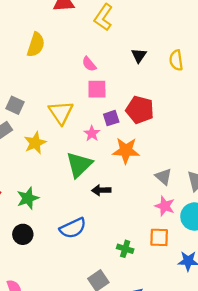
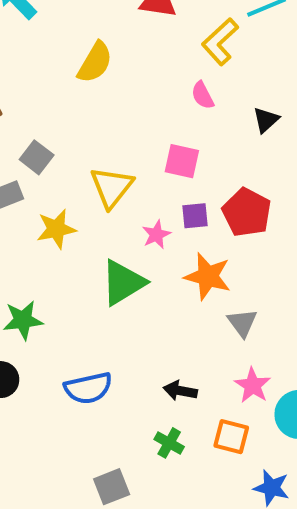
pink semicircle: (89, 64) -> (203, 95), moved
gray triangle: (163, 177) -> (242, 323), moved
black arrow: (101, 190) -> (180, 391), moved

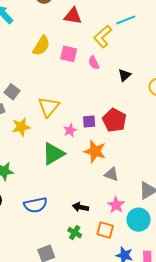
pink square: (182, 161) -> (69, 54), moved
gray triangle: (242, 323) -> (111, 174), turned -35

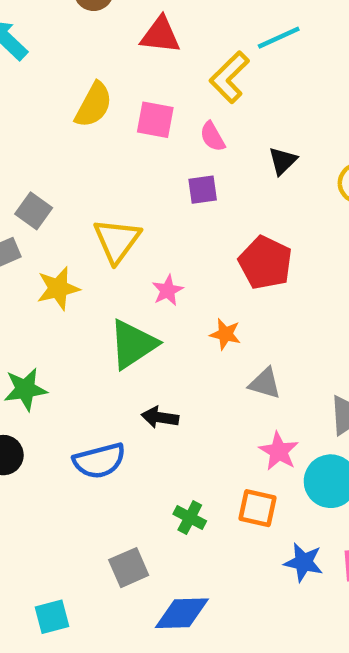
purple square: (89, 121) -> (203, 190), moved
orange star: (95, 151) -> (225, 334), size x0.6
black arrow: (81, 207) -> (160, 417), moved

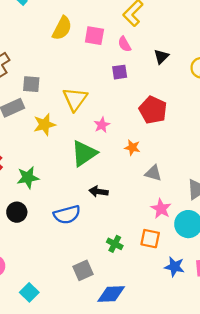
gray square: (34, 211) -> (31, 84), turned -30
cyan square: (52, 617) -> (29, 292), moved, turned -30

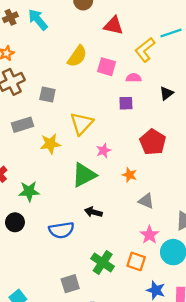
pink semicircle: (125, 44) -> (134, 78), turned 112
gray square: (31, 84) -> (47, 94), moved
green cross: (115, 244) -> (103, 262), size x1.5

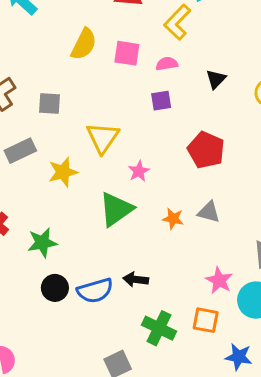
orange star: (130, 175) -> (173, 219), moved
gray triangle: (146, 201) -> (209, 212), moved
black arrow: (93, 212) -> (136, 279), moved
black circle: (15, 222) -> (55, 288), moved

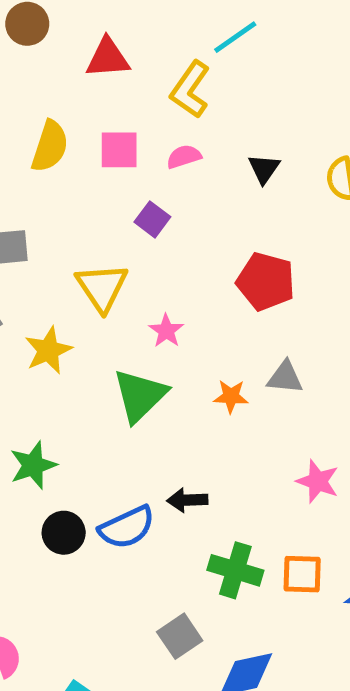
purple square: (161, 101) -> (152, 219), moved, turned -35
orange square: (206, 320) -> (302, 574), moved

